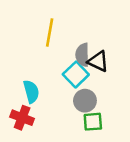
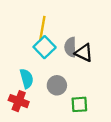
cyan square: (76, 74) -> (45, 47), moved
gray circle: (85, 101) -> (57, 85), moved

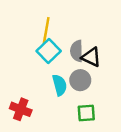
cyan semicircle: (27, 79) -> (60, 85), moved
gray circle: (57, 85) -> (80, 80), moved

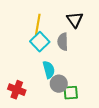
black triangle: (91, 57) -> (75, 20), moved, turned 30
gray circle: (80, 80) -> (59, 84), moved

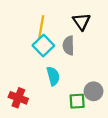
gray circle: (59, 84) -> (93, 91), moved

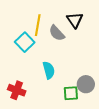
cyan square: (43, 46) -> (25, 42), moved
gray semicircle: (68, 46) -> (57, 33), moved, turned -42

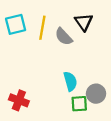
cyan square: (25, 42) -> (16, 24), moved, turned 30
cyan semicircle: (49, 70) -> (70, 81), moved

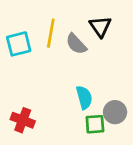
cyan square: (16, 24) -> (19, 44), moved

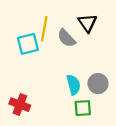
cyan square: (19, 44) -> (28, 44), moved
gray circle: (115, 112) -> (98, 84), moved

